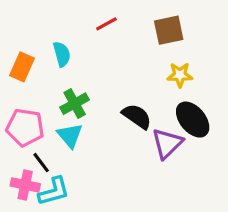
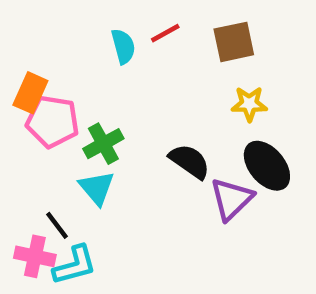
red line: (106, 24) -> (165, 33), moved
cyan semicircle: (62, 54) -> (123, 46), moved
pink pentagon: (25, 128) -> (53, 122), moved

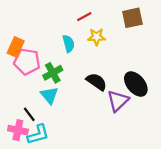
brown square: (234, 42) -> (132, 18), moved
cyan semicircle: (123, 46) -> (68, 44), moved
yellow star: (249, 104) -> (97, 37), moved

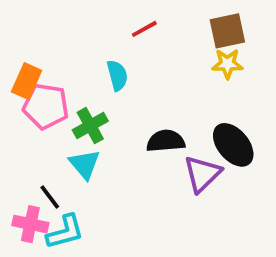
yellow star: (97, 37) -> (227, 64), moved
black semicircle: (97, 82) -> (166, 141), turned -40

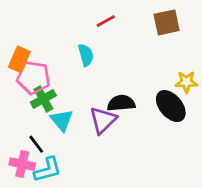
yellow star: (227, 64) -> (186, 82), moved
green cross: (90, 126) -> (43, 99), moved
purple triangle: (202, 174) -> (103, 120), moved

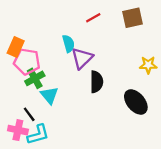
red line: (106, 21) -> (93, 18), moved
black semicircle: (121, 103) -> (97, 82), turned 95
black ellipse: (171, 106) -> (136, 102), moved
purple triangle: (103, 120) -> (82, 58), moved

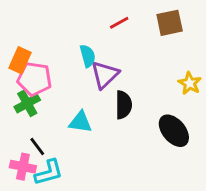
yellow star: (148, 65) -> (190, 83), turned 30
green cross: (35, 78) -> (27, 103), moved
cyan triangle: (49, 95) -> (80, 122), moved, turned -42

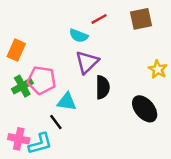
cyan semicircle: (88, 56) -> (79, 36), moved, turned 126
pink pentagon: (34, 79) -> (41, 80), moved
black line: (37, 147) -> (56, 122), moved

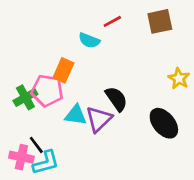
orange rectangle: (16, 50) -> (63, 70), moved
purple triangle: (87, 62) -> (99, 119), moved
black semicircle: (103, 87) -> (116, 99), turned -35
black line: (56, 122) -> (36, 145), moved

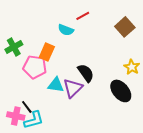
brown square: (160, 21) -> (125, 27), moved, turned -30
yellow star: (179, 78) -> (132, 67), moved
green cross: (25, 97) -> (14, 47), moved

